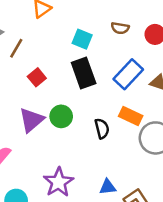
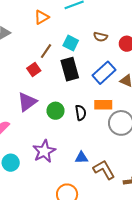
brown line: (16, 48) -> (46, 51), moved
green circle: (61, 116) -> (55, 111), moved
orange rectangle: (131, 116) -> (103, 105), turned -30

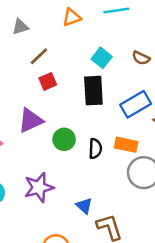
brown line: (46, 51) -> (39, 56), moved
blue triangle: (81, 158) -> (84, 206), turned 32

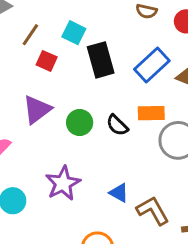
cyan square: (102, 58) -> (74, 33), moved
red square: (48, 81) -> (47, 61), turned -30
black semicircle: (95, 149) -> (117, 125), turned 144

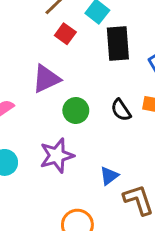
green circle: (80, 122) -> (76, 111), moved
blue triangle: (119, 193) -> (109, 176), turned 42

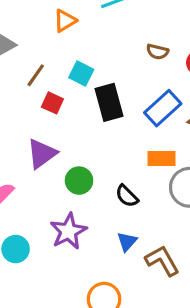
black semicircle: (121, 110) -> (127, 196), moved

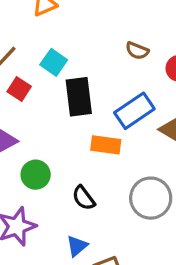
orange rectangle: (162, 158) -> (106, 145), moved

